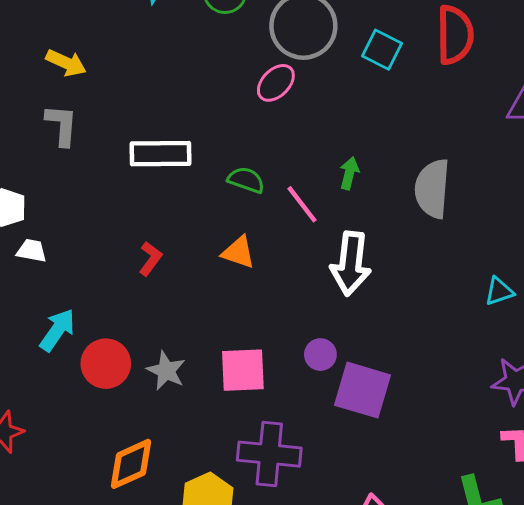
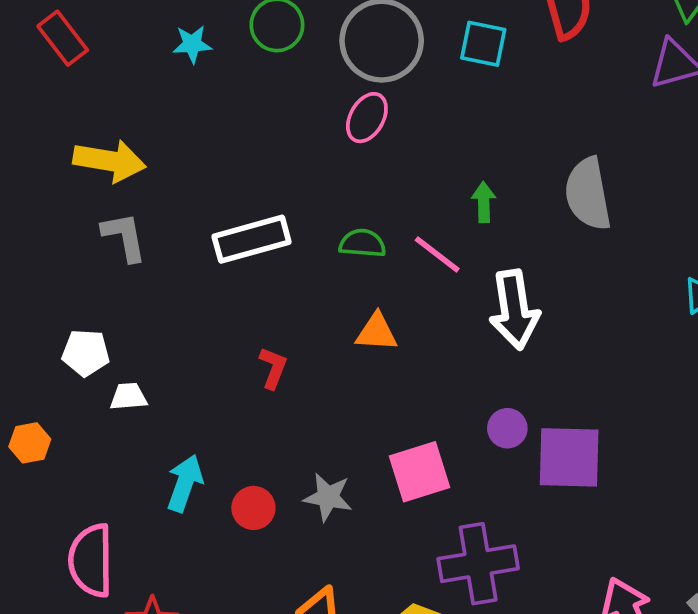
yellow arrow: (66, 63) -> (110, 161), size x1.4
red circle: (106, 364) -> (253, 508), size x0.7

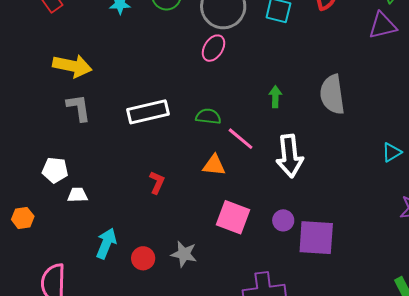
pink line: (437, 254) -> (241, 139), moved
pink square: (419, 472) -> (233, 217), moved, turned 36

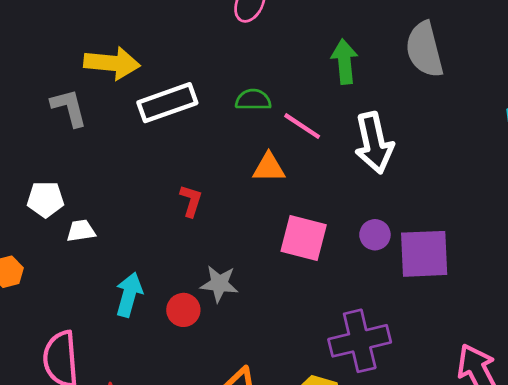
yellow arrow: (72, 66) -> (112, 63), moved
green arrow: (275, 97) -> (345, 62), size x1.4
gray star: (184, 254) -> (219, 284), moved

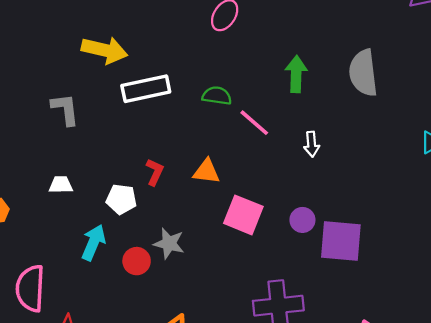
gray L-shape: (69, 108) -> (65, 109), moved
white arrow: (374, 143) -> (312, 144), size x0.5
orange triangle: (269, 168) -> (206, 171), moved
white pentagon: (45, 199) -> (121, 199), moved

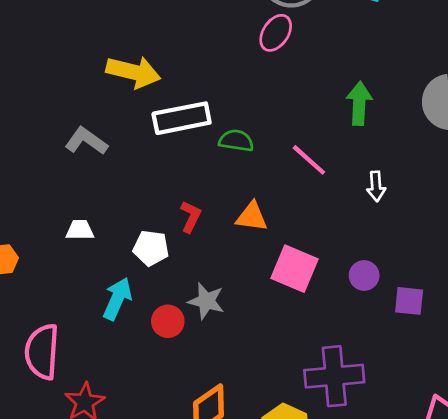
green semicircle: (217, 96) -> (236, 141), moved
gray L-shape: (65, 109) -> (86, 141), turned -48
purple square: (341, 241) -> (409, 301), size x0.6

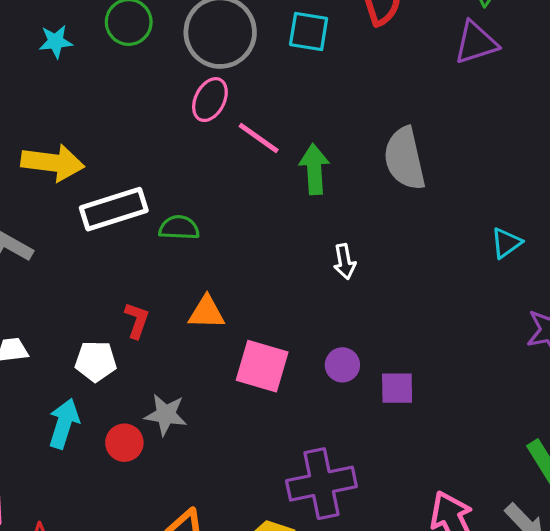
pink line: (309, 160) -> (259, 138), moved

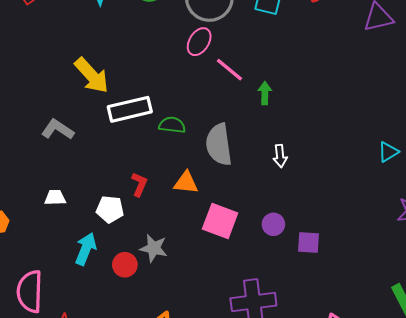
gray semicircle: (405, 159) -> (219, 145), moved
yellow arrow: (53, 163) -> (92, 75), turned 36
green arrow: (314, 169) -> (265, 93), size x0.7

